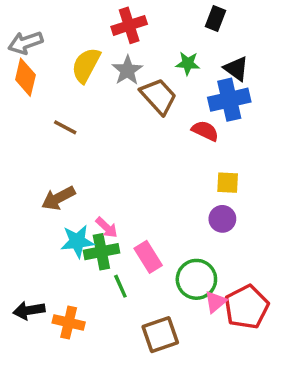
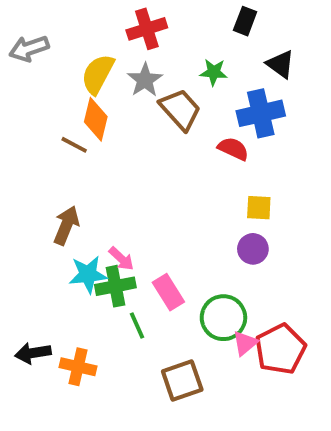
black triangle: (236, 69) -> (280, 64), moved
orange diamond: (25, 77) -> (96, 119), moved
brown arrow: (58, 198) -> (66, 225), turned 140

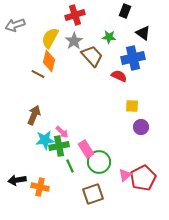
purple circle: (253, 249) -> (141, 127), moved
green circle: (223, 318) -> (99, 162), moved

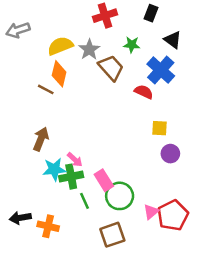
red cross: (75, 15) -> (105, 16), moved
yellow semicircle: (50, 38) -> (60, 46), turned 40
blue cross: (133, 58) -> (161, 70), turned -35

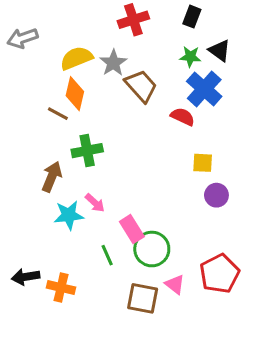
green star: (132, 45) -> (190, 57), moved
green cross: (71, 177) -> (87, 151), moved
pink triangle: (151, 212) -> (175, 284), moved, turned -42
brown square: (112, 235) -> (143, 298), turned 30

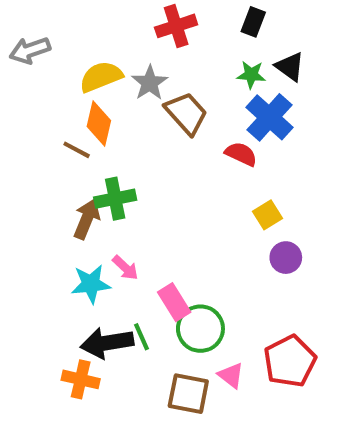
yellow square: (203, 163) -> (267, 215), turned -35
brown arrow: (52, 177) -> (87, 219), moved
black arrow: (26, 277) -> (107, 343), moved, size x1.4

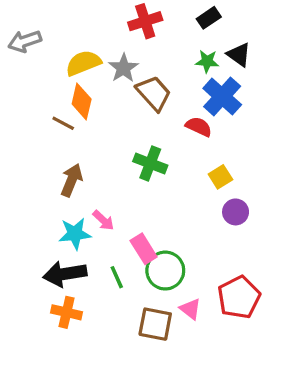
black rectangle: (253, 22) -> (209, 18), turned 35
green cross: (115, 199) -> (150, 163), moved, turned 32
black arrow: (107, 343) -> (65, 274), moved

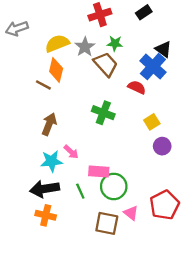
black triangle: (239, 55) -> (163, 49), moved
green star: (207, 61) -> (115, 43), moved
pink rectangle: (144, 249) -> (99, 171), turned -54

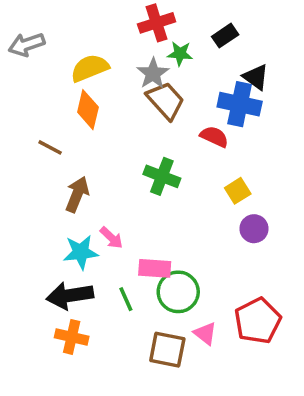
black rectangle: (144, 12) -> (225, 36), moved
green star: (115, 43) -> (180, 54), moved
gray star: (85, 47) -> (153, 73), moved
blue cross: (153, 67) -> (240, 104), turned -30
brown line: (43, 85) -> (50, 147), moved

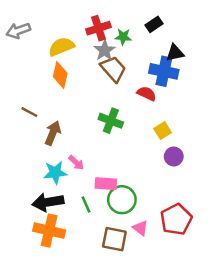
red cross: (157, 23) -> (98, 28), moved
black triangle: (256, 77) -> (175, 53), turned -48
brown line: (50, 147) -> (29, 112), moved
orange cross: (72, 337) -> (49, 231), size x1.4

